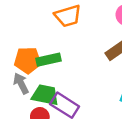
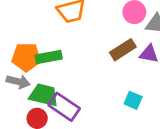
gray arrow: (21, 83) -> (18, 82), turned 130

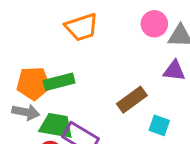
brown rectangle: (123, 50) -> (132, 100), moved

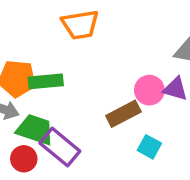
pink circle: (154, 24) -> (149, 90), moved

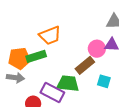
orange trapezoid: (80, 25) -> (50, 35), moved
green trapezoid: (35, 130) -> (68, 83), moved

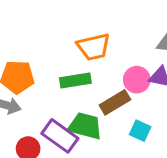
orange trapezoid: (50, 35) -> (94, 47), moved
green rectangle: (36, 56) -> (75, 81), moved

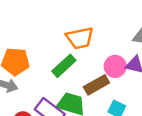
green rectangle: (75, 81) -> (64, 66), turned -35

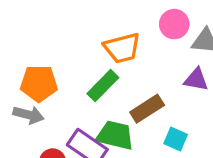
pink circle: (115, 66) -> (174, 24), moved

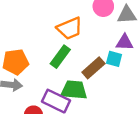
cyan square: (176, 139) -> (114, 59), moved

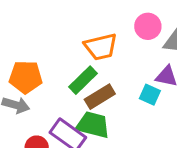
brown rectangle: (93, 68) -> (100, 97), moved

